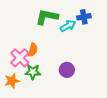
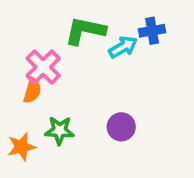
orange semicircle: (33, 50) -> (32, 91), moved
pink cross: (20, 58) -> (43, 67), moved

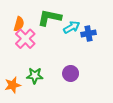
blue cross: (152, 31) -> (88, 33), moved
orange semicircle: (32, 91) -> (19, 24), moved

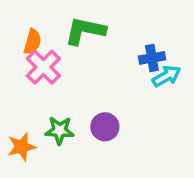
cyan arrow: (72, 27) -> (166, 76), moved
purple circle: (71, 73) -> (105, 127), moved

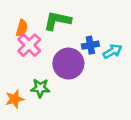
blue cross: (152, 58) -> (90, 45), moved
purple circle: (105, 127) -> (68, 64), moved, size x1.6

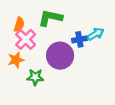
cyan arrow: (112, 51) -> (96, 34), moved
orange star: (15, 99) -> (16, 60), moved

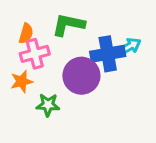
pink cross: (26, 39) -> (35, 54), turned 30
blue cross: (79, 39) -> (108, 54), size x1.6

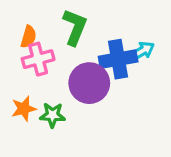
green L-shape: (68, 25) -> (75, 27), turned 100
orange star: (22, 82) -> (24, 109), moved

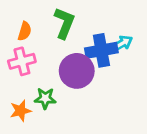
pink cross: (38, 59) -> (22, 61), moved
orange star: (24, 109) -> (21, 111), moved

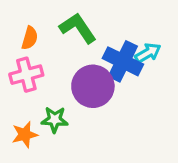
green L-shape: (64, 23) -> (78, 28), turned -56
blue cross: (101, 50) -> (123, 61), turned 36

